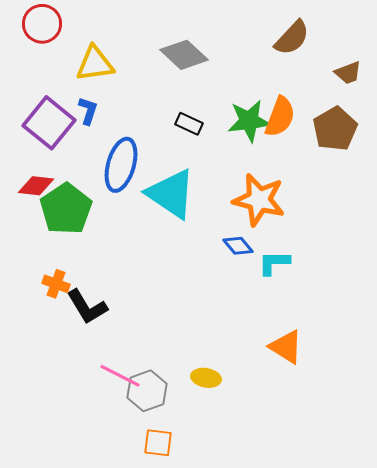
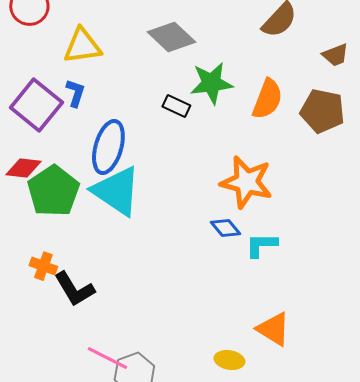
green star: (249, 121) -> (211, 83), moved
brown pentagon: (335, 129) -> (322, 111), turned -30
cyan triangle: (171, 194) -> (116, 191), moved
yellow ellipse: (206, 378) -> (229, 360), moved

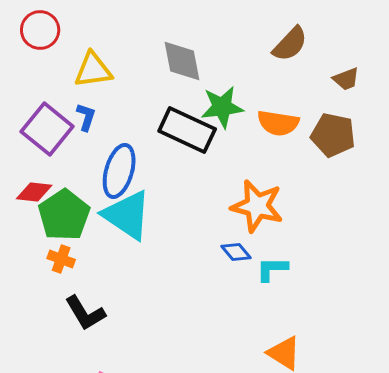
gray diamond: (171, 37) -> (182, 61), turned 36
orange semicircle: (267, 99) -> (278, 123), turned 78
black rectangle: (176, 106) -> (187, 130), size x2.0
orange cross: (43, 266) -> (61, 259), moved

